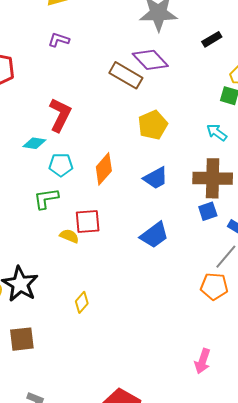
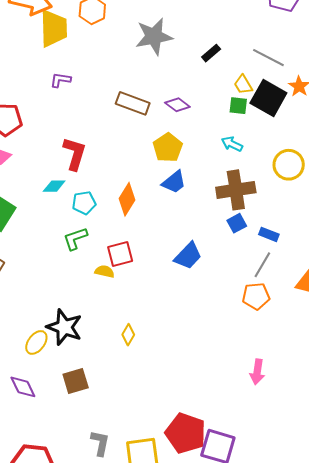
purple diamond: (150, 60) -> (177, 105), moved, size x0.7
blue trapezoid: (156, 178) -> (174, 182), moved

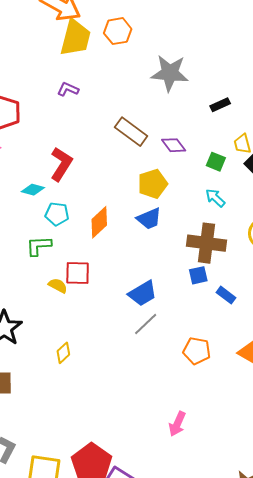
green square: (238, 106) -> (216, 162), moved
gray line: (262, 265) -> (146, 324), moved

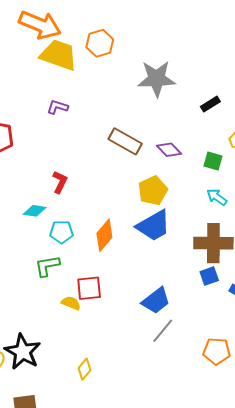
yellow trapezoid: (75, 38) -> (59, 55), turned -78
red L-shape: (61, 164) -> (60, 182), size x0.7
blue trapezoid: (149, 219) -> (154, 226), size x1.4

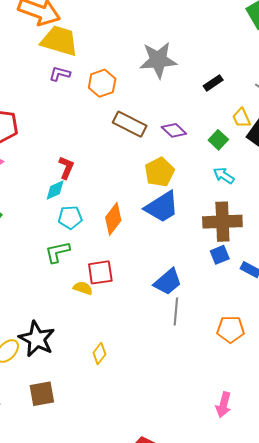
orange hexagon: (100, 43) -> (102, 83), moved
purple L-shape: (57, 107) -> (60, 74), moved
green square: (213, 161) -> (218, 140), turned 30
cyan diamond: (35, 211) -> (55, 190), moved, turned -30
gray line: (163, 331) -> (176, 312), turned -32

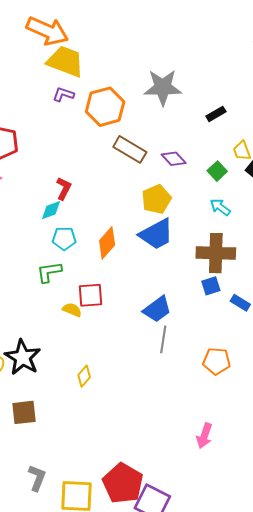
orange hexagon: (102, 83) -> (105, 107), size x1.4

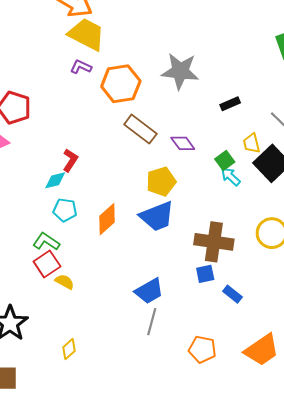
cyan arrow: (220, 207) -> (231, 177), moved
green L-shape: (49, 272) -> (46, 242), turned 36
red square: (90, 295) -> (47, 264), moved, turned -36

